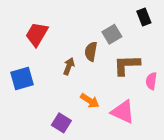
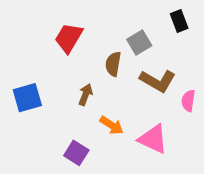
red trapezoid: (37, 34) -> (69, 38), moved
brown L-shape: (127, 65) -> (158, 81), turned -148
brown arrow: (69, 66) -> (86, 95), moved

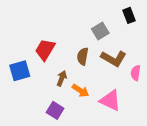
red trapezoid: (69, 38) -> (45, 50), moved
brown semicircle: (113, 64) -> (83, 56), moved
brown arrow: (86, 95) -> (62, 78), moved

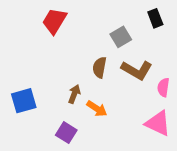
red trapezoid: (45, 50) -> (54, 21), moved
blue square: (20, 71) -> (24, 101), moved
pink triangle: (110, 100) -> (158, 123), moved

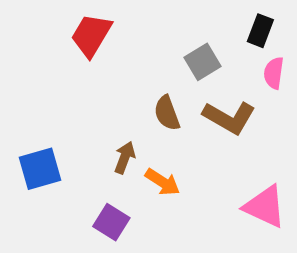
black rectangle: (155, 18) -> (260, 31), turned 42
brown semicircle: (99, 67) -> (167, 113), turned -30
pink semicircle: (163, 87) -> (274, 73), moved

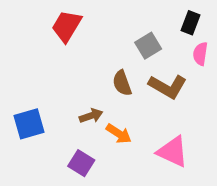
brown arrow: (125, 158) -> (91, 116), turned 50
pink triangle: (265, 207) -> (173, 152), moved

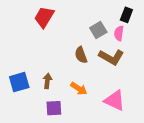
pink semicircle: (200, 54) -> (119, 33), moved
brown arrow: (91, 116) -> (47, 81), moved, turned -64
purple square: (81, 163) -> (54, 108), turned -35

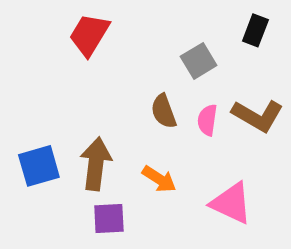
pink semicircle: (119, 33) -> (207, 120), moved
brown L-shape: (111, 57) -> (258, 116), moved
brown arrow: (47, 81) -> (96, 164), size x1.6

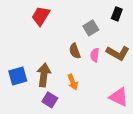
orange arrow: (159, 179) -> (73, 82), turned 35
pink triangle: (231, 203) -> (119, 97), moved
purple square: (109, 218) -> (50, 100), turned 35

